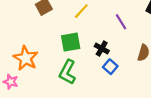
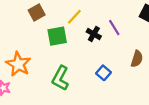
green square: (71, 42) -> (57, 36), moved
black cross: (102, 49) -> (94, 34), moved

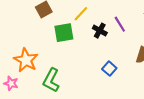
green L-shape: (60, 78) -> (51, 80), moved

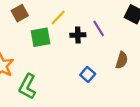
black cross: (100, 31) -> (78, 35), turned -32

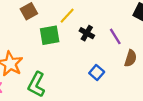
purple line: (99, 28) -> (115, 36), moved
black cross: (78, 35) -> (87, 33), turned 32

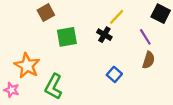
yellow line: (67, 16) -> (117, 17), moved
purple line: (115, 36) -> (145, 37), moved

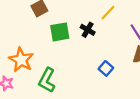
black cross: (104, 35) -> (88, 30), moved

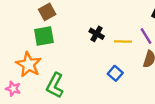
yellow line: (108, 13) -> (123, 41), moved, turned 49
green square: (60, 32) -> (44, 36), moved

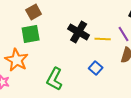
black cross: (97, 34) -> (79, 32), size x1.5
green L-shape: (55, 85) -> (55, 79), moved

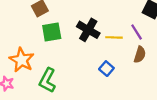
green square: (31, 34) -> (52, 32), moved
green L-shape: (55, 79) -> (47, 80), moved

